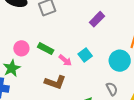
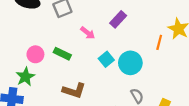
pink arrow: (65, 60) -> (88, 33), moved
cyan circle: (120, 61) -> (130, 63), moved

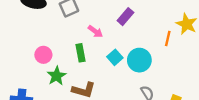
green rectangle: (62, 54) -> (80, 53), moved, turned 56
green star: (25, 77) -> (57, 76), moved

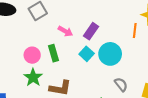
purple rectangle: (125, 17) -> (91, 31), moved
pink circle: (43, 55) -> (32, 55), moved

